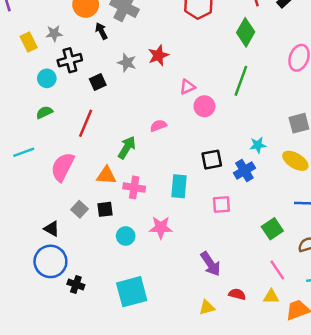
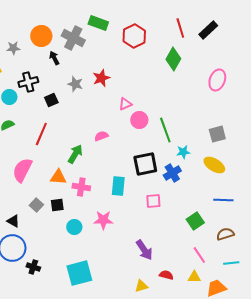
gray star: (54, 34) -> (13, 48), moved
green line: (241, 81) -> (165, 130), moved, turned -40
black square: (212, 160) -> (145, 164), size x1.4

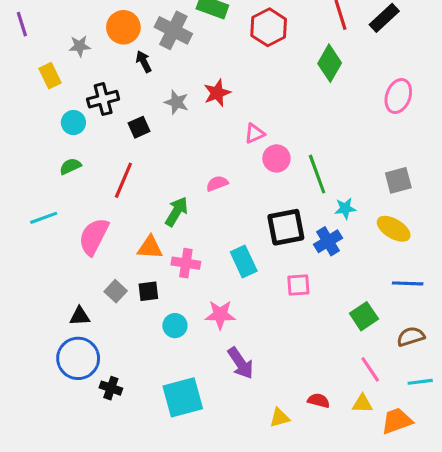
cyan rectangle: (118, 186) -> (244, 262), turned -30
black triangle: (13, 221) -> (80, 316), turned -32
purple arrow: (144, 250) -> (241, 363), moved

